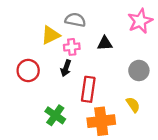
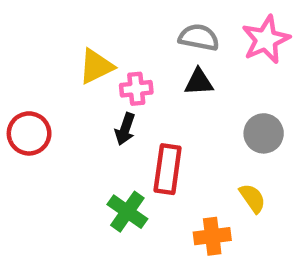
gray semicircle: (75, 20) -> (199, 37), moved
red circle: (28, 70) -> (29, 133), moved
green cross: (55, 115) -> (127, 212), moved
orange cross: (101, 121) -> (212, 236), moved, size x0.7

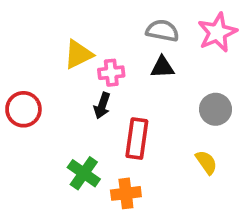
green cross: (127, 212) -> (84, 173), moved
orange cross: (212, 236) -> (126, 193), moved

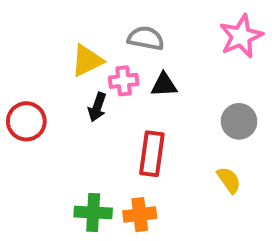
gray semicircle: (162, 31) -> (146, 38), moved
black triangle: (162, 67) -> (164, 85), moved
black arrow: (102, 106) -> (97, 107), moved
green cross: (84, 173) -> (93, 213), moved, turned -32

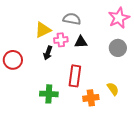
gray circle: (239, 121) -> (118, 48), moved
green cross: (93, 213) -> (49, 94), moved
orange cross: (140, 215) -> (91, 98), moved

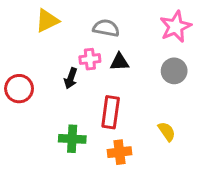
yellow triangle: (43, 30) -> (47, 21), moved
orange cross: (91, 98) -> (119, 152), moved

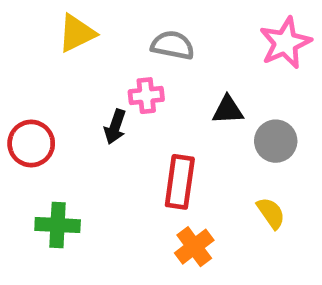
black triangle: (119, 62) -> (228, 110), moved
gray circle: (174, 71) -> (276, 141), moved
green cross: (72, 139) -> (58, 225), moved
orange cross: (119, 152) -> (194, 247), turned -30

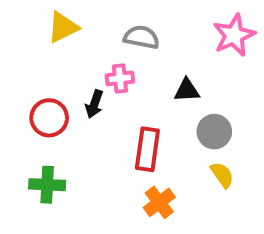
gray circle: (276, 141) -> (214, 132), moved
red circle: (31, 144) -> (49, 118), moved

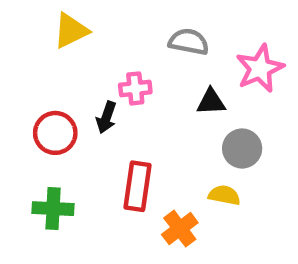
pink star: (234, 35) -> (260, 68), moved
gray semicircle: (142, 37) -> (189, 42), moved
red rectangle: (147, 149) -> (138, 186), moved
yellow semicircle: (222, 175) -> (224, 195), moved, turned -44

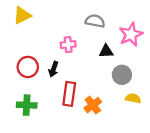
yellow triangle: (71, 31) -> (22, 15), moved
black arrow: (106, 117) -> (54, 69), moved
yellow semicircle: (224, 195) -> (133, 98), moved
orange cross: (180, 229) -> (93, 105), moved

